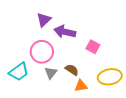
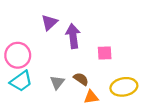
purple arrow: (65, 32) -> (73, 36), turned 70
pink square: (93, 47) -> (105, 53), turned -32
pink circle: (42, 52) -> (18, 55), moved

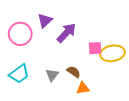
purple arrow: (73, 36) -> (66, 33), turned 50
pink circle: (18, 55) -> (20, 34), moved
yellow ellipse: (124, 87) -> (113, 53), moved

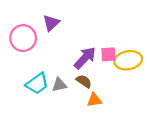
purple arrow: (66, 33) -> (85, 58), moved
cyan trapezoid: (19, 74) -> (37, 84), moved
gray triangle: (52, 75) -> (59, 85), turned 40

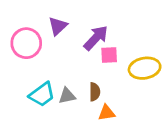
pink square: (108, 54) -> (109, 55), moved
purple arrow: (85, 58) -> (96, 38), moved
brown semicircle: (84, 81) -> (95, 92), turned 56

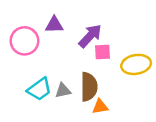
purple triangle: (58, 26) -> (54, 25), turned 42
brown semicircle: (95, 92) -> (89, 87), size x1.6

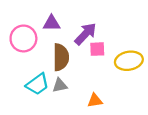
brown semicircle: (89, 87) -> (61, 57), moved

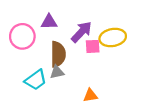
yellow ellipse: (129, 61) -> (113, 38), moved
gray triangle: (60, 85) -> (57, 72), moved

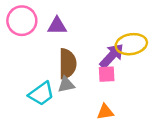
purple arrow: (81, 32) -> (112, 56), moved
pink circle: (22, 36) -> (22, 21), moved
pink square: (93, 46) -> (107, 74), moved

